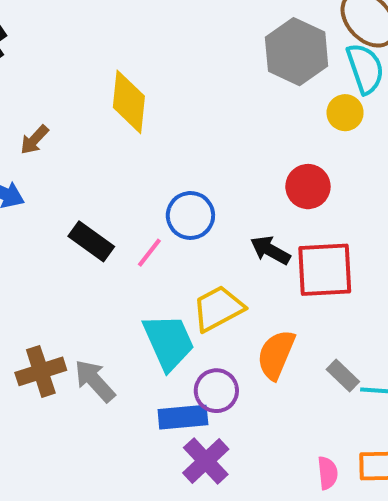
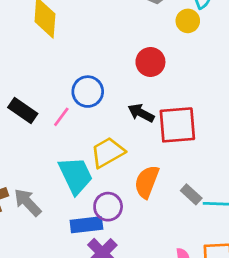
red circle: (308, 187) -> (150, 62), moved

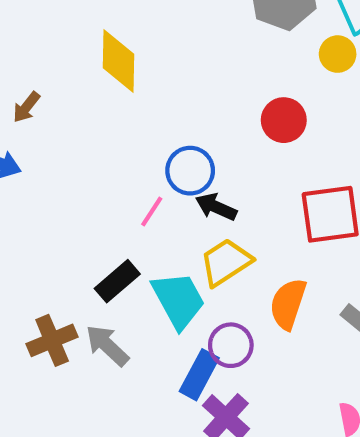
black rectangle: (23, 110) -> (117, 281), moved, turned -72
black arrow: (141, 113) -> (216, 207), moved
blue rectangle: (86, 225) -> (199, 375), turned -52

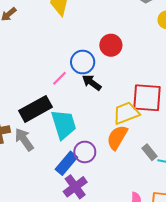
red circle: (284, 120) -> (111, 45), moved
yellow trapezoid: (226, 262) -> (126, 113), moved
black rectangle: (117, 281) -> (36, 109), size x1.4

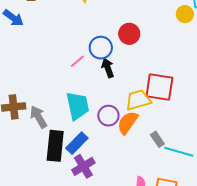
black arrow: (92, 83) -> (108, 68), turned 30
black rectangle: (36, 109) -> (55, 146), moved, turned -60
purple circle: (85, 152) -> (108, 116), moved

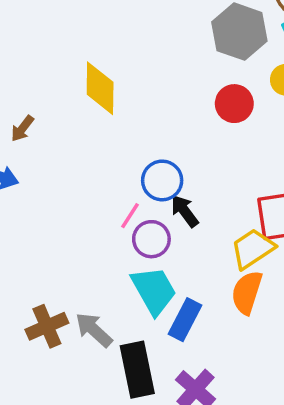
red circle: (129, 34) -> (234, 104), moved
purple circle: (108, 116) -> (151, 239), moved
blue rectangle: (77, 143) -> (185, 320), moved

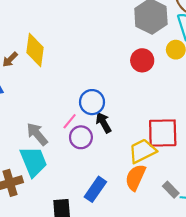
yellow diamond: (100, 88) -> (35, 50), moved
cyan trapezoid: (154, 290) -> (34, 161), moved
gray arrow: (94, 330) -> (37, 134), moved

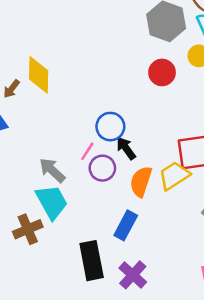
orange semicircle: (135, 177) -> (141, 182), moved

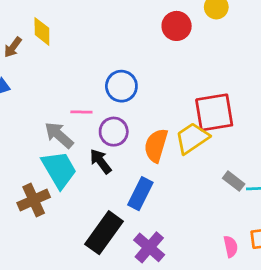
yellow diamond: (39, 75) -> (42, 31), size x0.7
black arrow: (126, 148) -> (101, 161), moved
pink line: (87, 151) -> (81, 112), moved, turned 60
black rectangle: (92, 261) -> (104, 233), turned 48

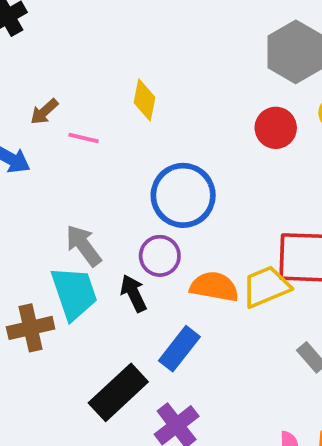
yellow diamond: (42, 31) -> (144, 100), moved
blue circle: (121, 86) -> (183, 195), size x1.4
pink line: (81, 112) -> (84, 138), moved
orange semicircle: (156, 145) -> (214, 287), turned 72

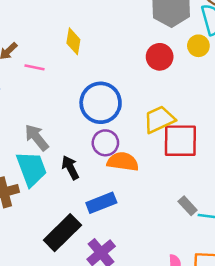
purple circle: (160, 256) -> (105, 143), moved
yellow trapezoid: (266, 287) -> (159, 119), moved
blue rectangle: (179, 349) -> (101, 203), turned 32

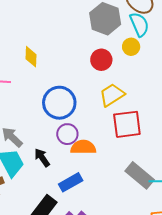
yellow trapezoid: (159, 119) -> (112, 95), moved
gray rectangle: (188, 206) -> (140, 175), size x1.8

